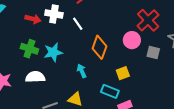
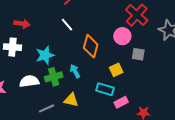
white cross: (54, 14) -> (12, 47), moved
green cross: (29, 49) -> (54, 77), moved, turned -30
gray square: (153, 52) -> (138, 54), moved

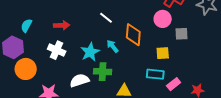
white cross: (12, 47) -> (57, 50), turned 30
yellow square: (116, 70) -> (163, 53), turned 32
cyan arrow: (75, 71) -> (113, 46), moved
green cross: (54, 77) -> (103, 72), turned 30

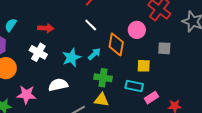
pink circle: (163, 19) -> (137, 30), moved
cyan arrow: (113, 46) -> (94, 54), turned 80
green cross: (103, 72) -> (103, 78), moved

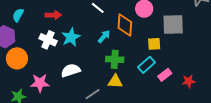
gray square: (164, 48) -> (173, 25), size x1.6
cyan star: (71, 58) -> (71, 37), moved
cyan rectangle: (134, 86) -> (147, 65), turned -48

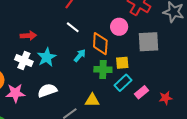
yellow square: (154, 44) -> (122, 63), moved
green cross: (115, 59) -> (103, 69), moved
pink star: (40, 83) -> (15, 93), moved

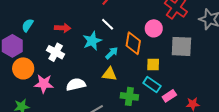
cyan star: (47, 57) -> (92, 41), moved
green cross: (103, 69) -> (129, 96), moved
cyan rectangle: (123, 83) -> (152, 85), turned 72
yellow triangle: (92, 100) -> (109, 74), moved

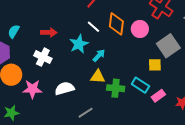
orange diamond: (133, 43) -> (116, 24), moved
gray square: (181, 46) -> (168, 46), turned -35
yellow square: (153, 64) -> (155, 65), moved
green cross: (129, 96) -> (116, 88), moved

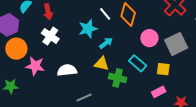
pink circle: (140, 29) -> (149, 38), moved
red arrow: (49, 32) -> (48, 12), moved, turned 70
yellow square: (155, 65) -> (163, 69), moved
cyan rectangle: (140, 85) -> (138, 63), moved

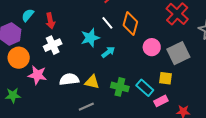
white cross: (50, 36) -> (53, 45), turned 30
cyan rectangle: (138, 63) -> (145, 88), moved
yellow triangle: (101, 64) -> (92, 82), moved

